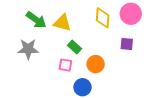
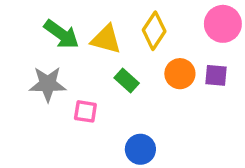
yellow diamond: (103, 18) -> (154, 31), moved, turned 30
orange circle: (96, 64) -> (180, 74), moved
pink square: (65, 65) -> (85, 111), moved

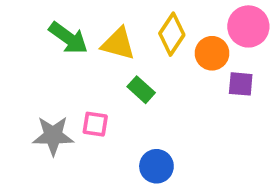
orange circle: (180, 74) -> (212, 53), moved
gray star: (48, 84) -> (53, 136), moved

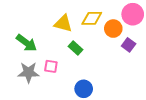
yellow diamond: (172, 34) -> (92, 18), turned 55
green arrow: (68, 38) -> (26, 43), moved
purple square: (241, 84) -> (129, 45), turned 32

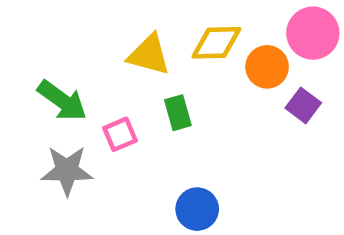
green rectangle: (75, 48) -> (178, 113), turned 32
pink square: (51, 66) -> (120, 134), moved, turned -32

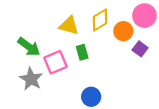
yellow diamond: (216, 43) -> (100, 20), turned -30
pink square: (120, 134) -> (56, 62), size x1.5
gray star: (67, 171) -> (31, 79), turned 30

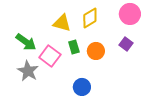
orange circle: (123, 31) -> (96, 51), moved
pink square: (56, 62) -> (50, 56), turned -30

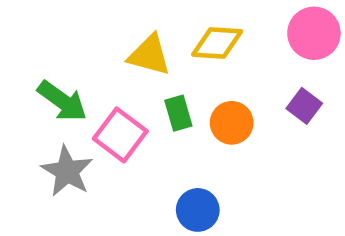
yellow diamond: (90, 18) -> (217, 43), turned 35

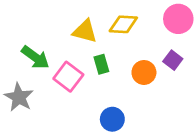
orange circle: (232, 123) -> (144, 72), moved
gray star: (67, 171) -> (19, 97), moved

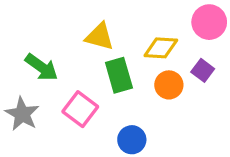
yellow diamond: (123, 24) -> (161, 48), moved
green rectangle: (101, 64) -> (119, 75), size x1.5
pink square: (68, 77) -> (80, 109), moved

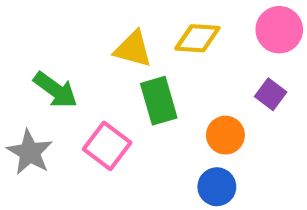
yellow diamond: (161, 48) -> (197, 38), moved
orange circle: (169, 85) -> (225, 135), moved
blue circle: (132, 140) -> (217, 187), moved

